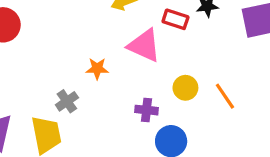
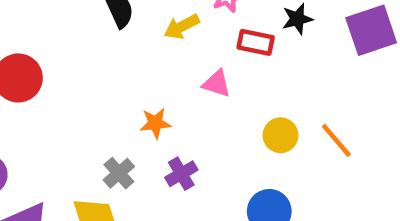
pink triangle: (144, 45) -> (217, 84), size x0.6
purple cross: (146, 110) -> (181, 174), moved, turned -30

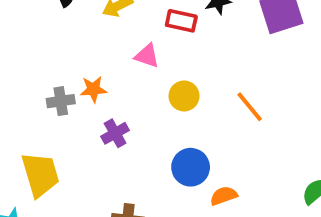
yellow circle: (280, 135) -> (184, 96), moved
gray cross: (119, 173) -> (61, 101), moved, turned 32

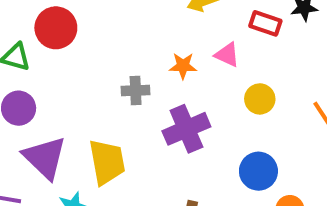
orange star: (93, 89) -> (183, 66), moved
purple cross: (115, 133) -> (186, 129), size x1.6

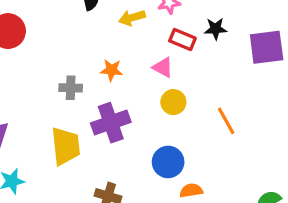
pink triangle: (227, 55) -> (163, 67), moved
yellow trapezoid: (107, 162) -> (66, 146), moved

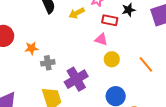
orange star: (111, 70) -> (31, 48), moved

